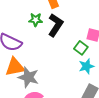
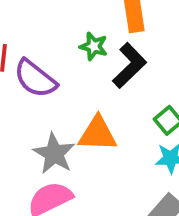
orange triangle: (15, 67) -> (98, 134), moved

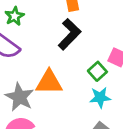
green star: (94, 46) -> (15, 16), moved, turned 30

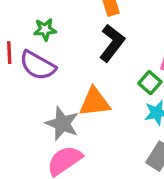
green star: (15, 16) -> (45, 29), turned 30

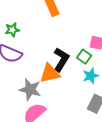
black L-shape: (112, 43) -> (61, 60), moved

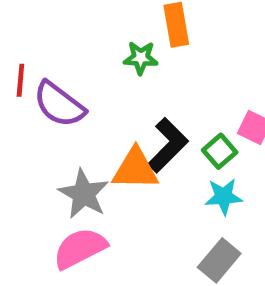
green star: (12, 30) -> (141, 58), moved

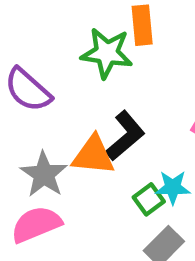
green star: (141, 58) -> (107, 53), size x1.6
green square: (220, 151) -> (149, 199), moved

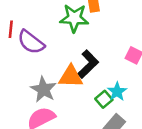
cyan star: (173, 187) -> (117, 92), turned -30

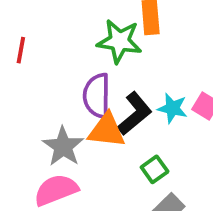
purple semicircle: (31, 42) -> (97, 96), moved, turned 48
cyan star: (117, 92) -> (172, 108), moved, turned -30

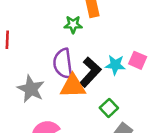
green star: (119, 41) -> (73, 25), size x0.6
gray star: (63, 146) -> (31, 89), moved

